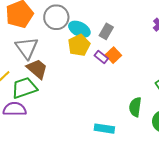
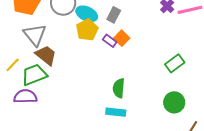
green semicircle: (135, 107) -> (119, 88), moved

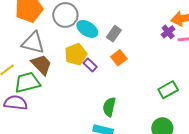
yellow pentagon: (87, 30) -> (76, 54), moved
gray triangle: (35, 35) -> (33, 43), turned -45
purple rectangle: (110, 41) -> (90, 65), moved

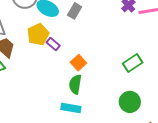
orange square: (119, 58) -> (78, 63), moved

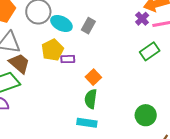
purple rectangle: (53, 44) -> (68, 59), turned -40
green rectangle: (133, 63) -> (150, 51), moved

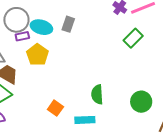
purple rectangle: (68, 59) -> (22, 36), moved
orange square: (93, 77) -> (55, 108), moved
green semicircle: (91, 99) -> (97, 94), moved

